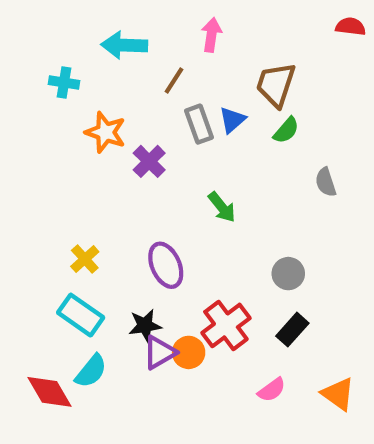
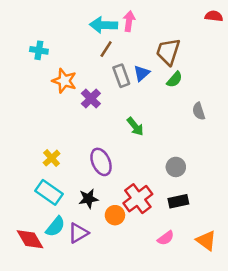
cyan arrow: (124, 45) -> (104, 25), moved
black rectangle: (292, 330) -> (178, 201), turned 36
purple triangle: (160, 352) -> (78, 233), moved

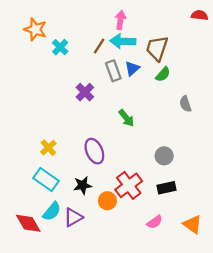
cyan arrow: (104, 25) -> (123, 41), moved
cyan cross: (39, 50) -> (60, 47), moved, turned 35
orange star: (64, 81) -> (35, 29), moved

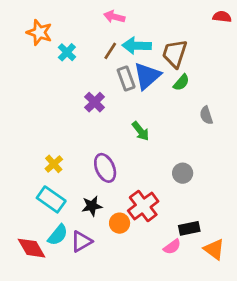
pink arrow: (120, 20) -> (114, 17), moved, turned -84
blue triangle: (132, 68) -> (147, 76), size x1.6
black rectangle: (166, 188) -> (189, 228), moved

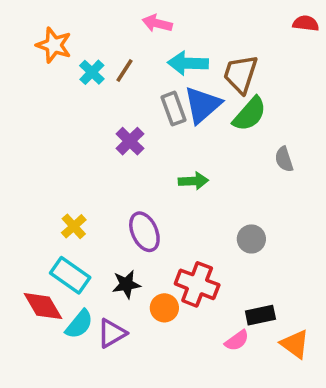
brown line: (110, 51) -> (125, 70), moved
green semicircle: (181, 82) -> (250, 114), size x1.5
green arrow: (141, 131) -> (193, 181), turned -54
red cross: (143, 206) -> (197, 284), turned -32
red diamond: (31, 248) -> (43, 306), moved

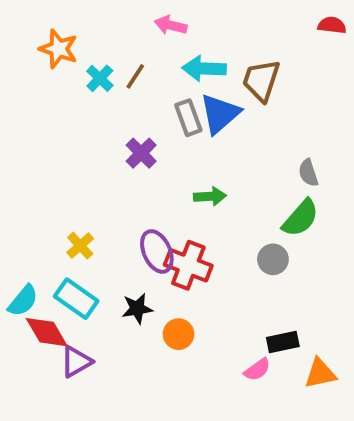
green semicircle: (250, 114) -> (300, 218), moved
red cross: (197, 284) -> (188, 265), moved
cyan semicircle: (79, 324) -> (23, 301), moved
purple triangle: (112, 333) -> (76, 362), moved
orange triangle: (295, 344) -> (320, 373), turned -48

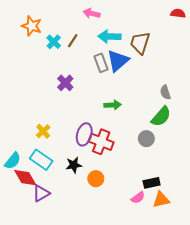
purple cross: (141, 153) -> (65, 83), moved
purple ellipse: (157, 251) -> (84, 134), turned 40
orange triangle: (320, 373) -> (161, 200), moved

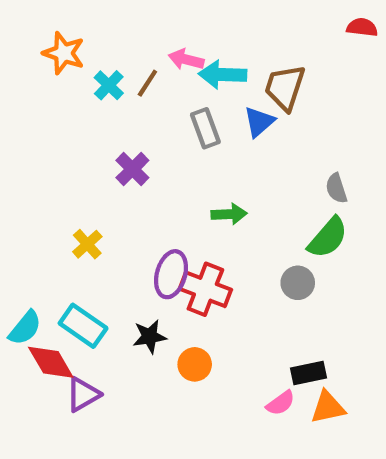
pink arrow: (92, 13) -> (186, 60), moved
blue triangle: (118, 61) -> (259, 122), moved, size x0.7
yellow cross: (43, 131) -> (87, 244), moved

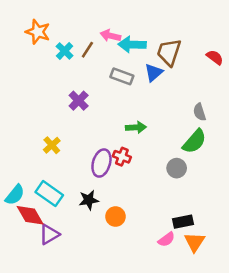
red semicircle: (362, 27) -> (215, 57), moved, turned 30
gray rectangle: (205, 128) -> (122, 76), turned -50
red cross: (205, 289) -> (122, 157), moved, size x0.6
orange triangle: (328, 407) -> (194, 242), turned -45

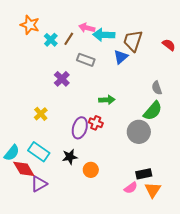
gray rectangle: (122, 76) -> (86, 60), moved
gray circle: (177, 168) -> (139, 132), size x1.5

